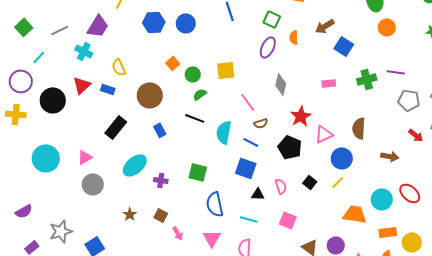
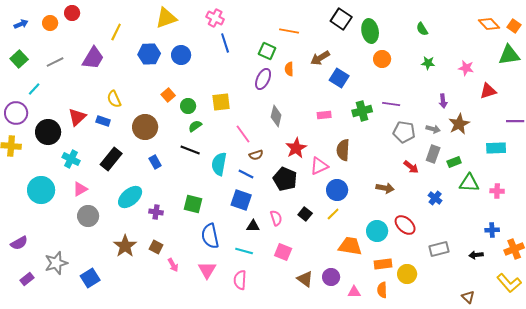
cyan cross: (84, 51) -> (71, 159), moved
brown semicircle: (359, 128) -> (343, 150), moved
brown star: (130, 214) -> (125, 246), size x1.6

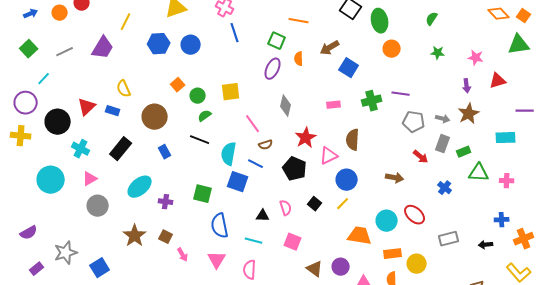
green semicircle: (422, 29) -> (432, 19), turned 64
purple arrow: (443, 101) -> (467, 86), moved
blue square: (241, 200) -> (238, 182), moved

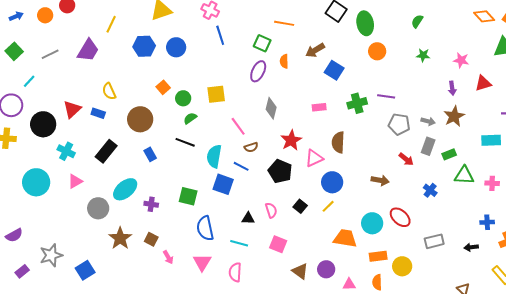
gray circle: (98, 206) -> (98, 208), moved

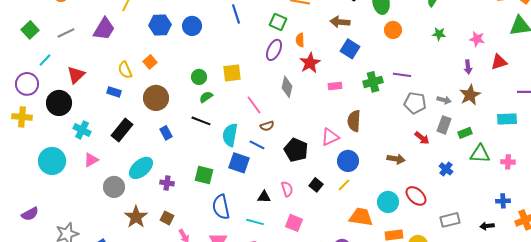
brown arrow: (315, 50) -> (340, 22), moved, turned 36
orange square: (163, 87) -> (150, 62), moved
red triangle: (72, 109) -> (76, 75), moved
red star: (291, 140) -> (310, 63), moved

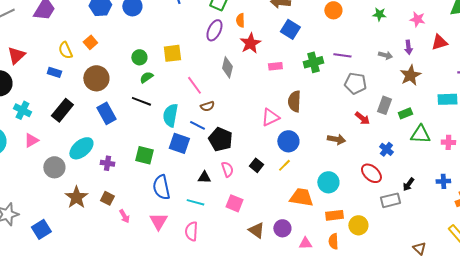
gray arrow: (444, 100) -> (385, 55), moved
blue rectangle: (166, 133) -> (106, 113), size x1.5
black pentagon: (296, 150) -> (220, 139), moved
red ellipse: (416, 196) -> (371, 173), moved
black arrow: (487, 226) -> (408, 184), moved, turned -48

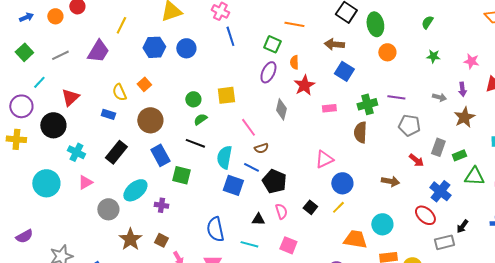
brown semicircle: (294, 101) -> (360, 132), moved
blue cross: (386, 149) -> (440, 191), size x1.5
green square: (144, 155) -> (181, 175), moved

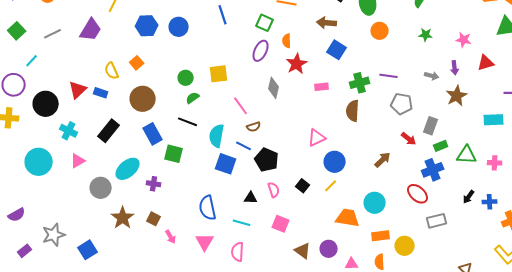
red triangle: (70, 97) -> (78, 90), moved
green rectangle: (459, 155) -> (441, 146), moved
brown arrow: (390, 181) -> (383, 160), turned -54
blue cross: (440, 191) -> (433, 170), turned 30
black arrow: (462, 226) -> (469, 197), moved

